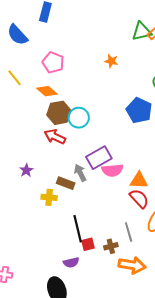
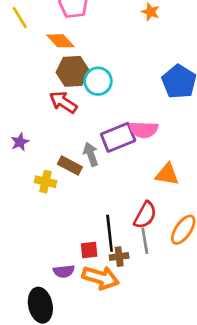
pink semicircle: (112, 170) -> (144, 130), moved
red semicircle: (139, 198) -> (145, 215), moved, turned 65
black line: (78, 229) -> (110, 233), moved
orange arrow: (132, 265) -> (101, 278), moved

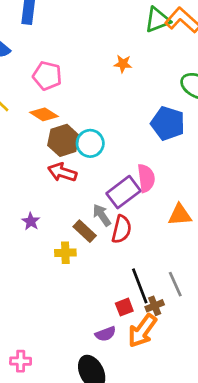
pink semicircle: (144, 130) -> (146, 178), turned -84
brown rectangle: (70, 166) -> (85, 231), turned 30
red semicircle: (145, 215) -> (122, 229), moved
orange arrow: (101, 278) -> (142, 331), turned 124

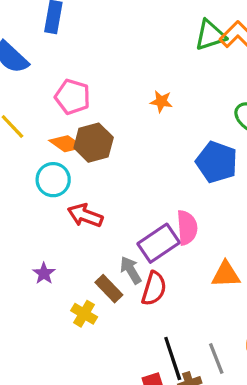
orange star: (123, 64) -> (161, 101), moved
brown hexagon: (63, 140) -> (94, 143), moved
cyan circle: (90, 143) -> (53, 180), moved
yellow cross: (65, 253) -> (84, 314), turned 30

